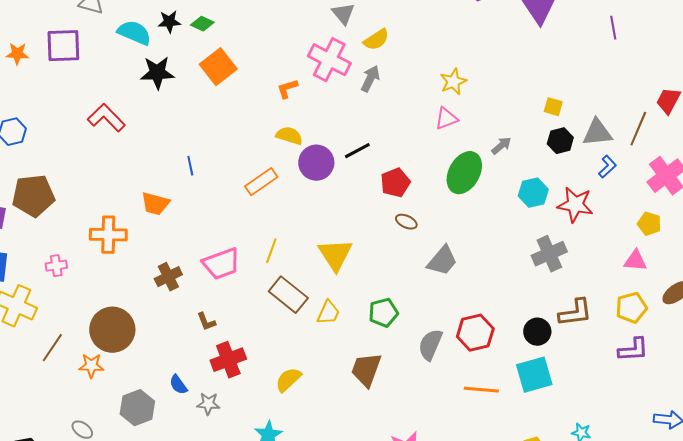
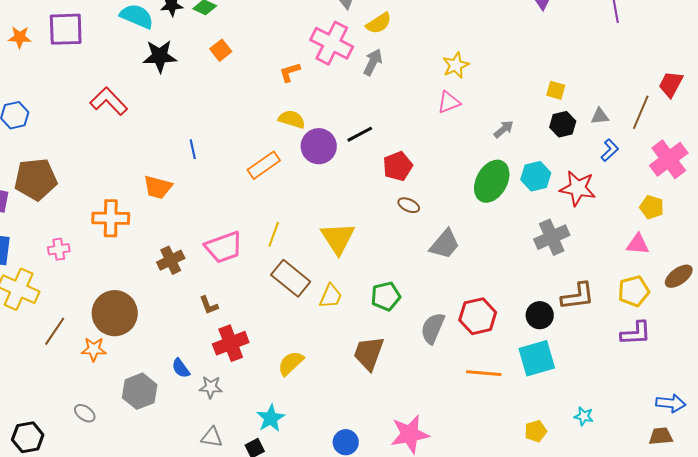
orange square: (218, 67) -> (221, 50), size x0.6
gray triangle: (597, 133) -> (600, 116), size x0.6
green ellipse: (464, 173) -> (492, 181), moved

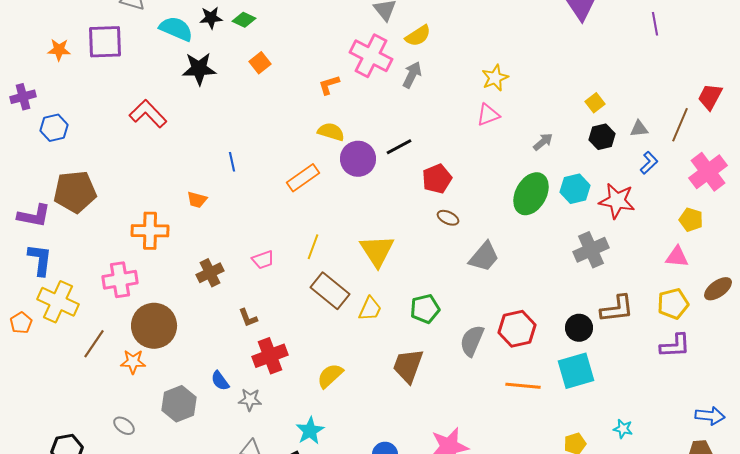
yellow square: (556, 90) -> (595, 103), turned 36
orange trapezoid: (158, 187) -> (197, 200), size x0.7
pink trapezoid: (224, 247) -> (263, 260), size x0.6
pink cross: (59, 249) -> (120, 280), moved, size x1.6

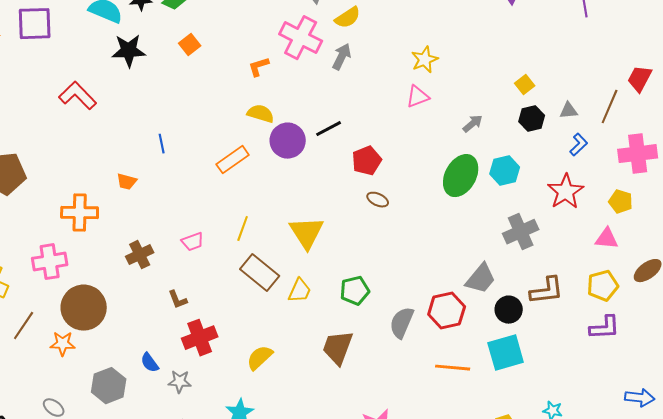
pink cross: (708, 172) -> (638, 154), turned 30
red star: (617, 201) -> (566, 192), moved, turned 30
gray trapezoid: (484, 257) -> (481, 279), moved

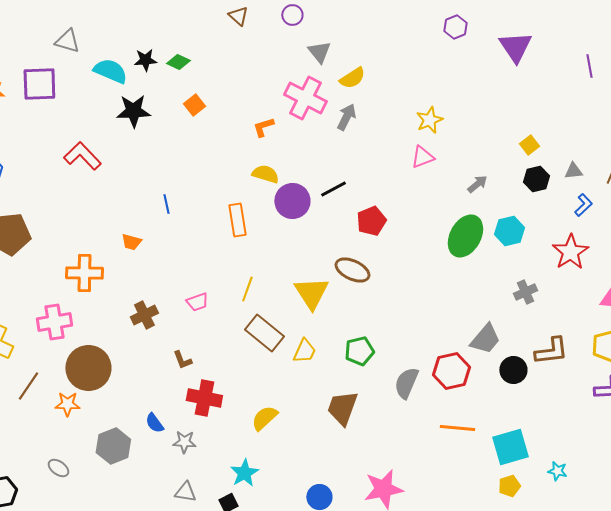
orange rectangle: (233, 160) -> (237, 220), turned -64
brown ellipse: (378, 200) -> (352, 270), moved, size x1.6
gray cross: (521, 232) -> (525, 292), size x0.7
red cross: (200, 338) -> (204, 398), turned 32
cyan square: (506, 353) -> (510, 447), moved

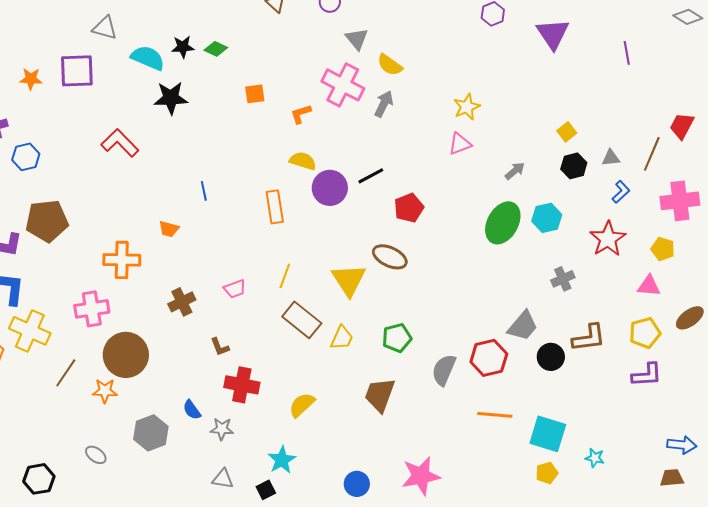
yellow semicircle: (352, 78) -> (390, 65), turned 68
orange square: (194, 105) -> (255, 94), moved, turned 30
cyan square: (510, 447) -> (548, 434), turned 33

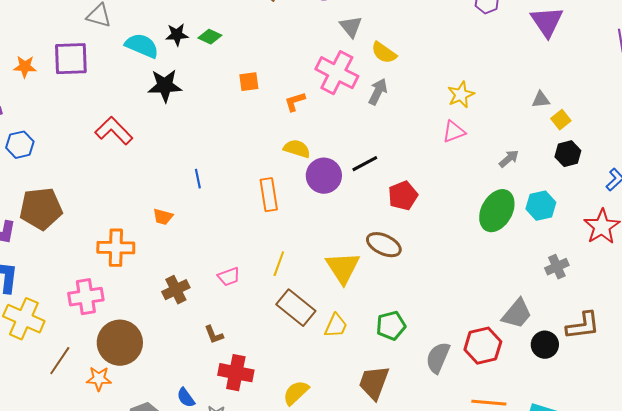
gray triangle: (611, 158) -> (541, 100), moved

